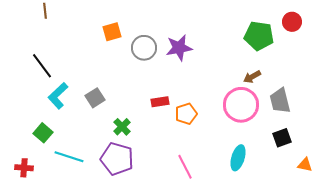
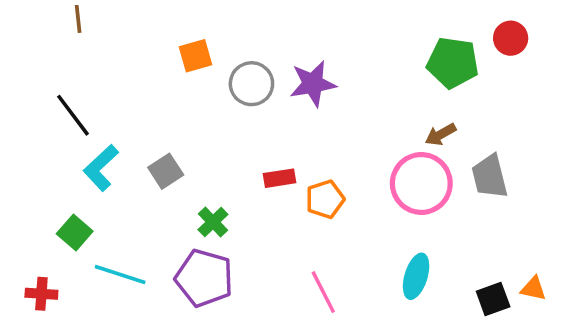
black square: (282, 138) -> (493, 299), moved

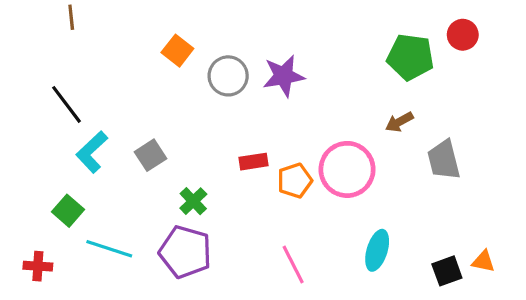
orange square: (195, 56) -> (177, 51), turned -36
pink circle: (421, 183) -> (347, 169), moved

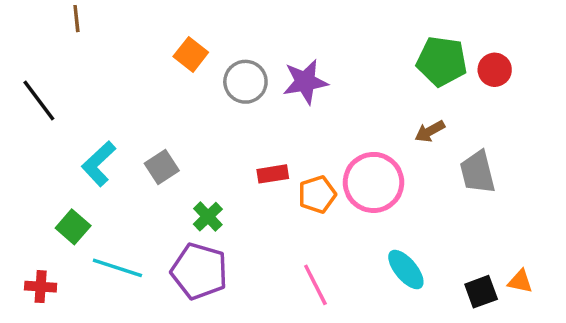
red circle: (463, 35) -> (495, 70), moved
black line: (66, 104) -> (39, 101), moved
cyan ellipse: (377, 250) -> (406, 270), turned -57

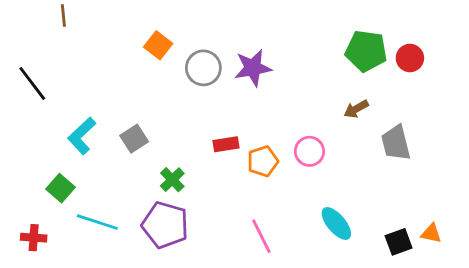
pink circle: (373, 182) -> (309, 151), size x0.6

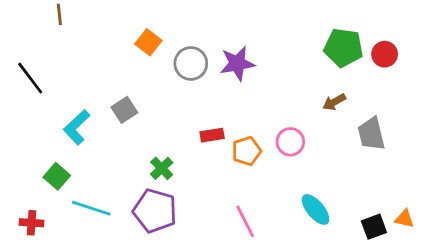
gray square: (134, 139) -> (124, 110), moved

